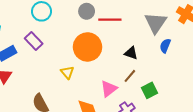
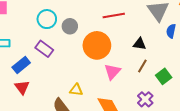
gray circle: (87, 11) -> (70, 26), moved
yellow triangle: (67, 72) -> (76, 90), moved, turned -32
pink triangle: (109, 89) -> (112, 72), moved

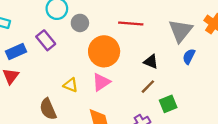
pink triangle: (112, 72) -> (101, 82), moved
yellow triangle: (76, 90) -> (71, 85), moved

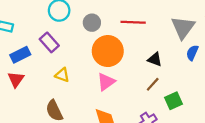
gray circle: (80, 23) -> (92, 23), moved
yellow triangle: (71, 85) -> (62, 75), moved

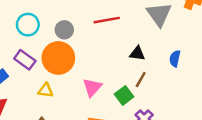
orange circle: (108, 51) -> (58, 58), moved
blue semicircle: (192, 53) -> (175, 59), moved
green square: (174, 101) -> (124, 95), moved

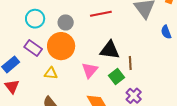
black triangle: (137, 53) -> (110, 50), moved, size x1.5
blue semicircle: (175, 59) -> (166, 32), moved, turned -32
brown line: (141, 80) -> (130, 63), turned -32

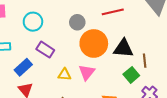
cyan circle: (35, 19) -> (33, 22), moved
orange circle: (61, 46) -> (94, 43), moved
pink triangle: (90, 70) -> (87, 72), moved

